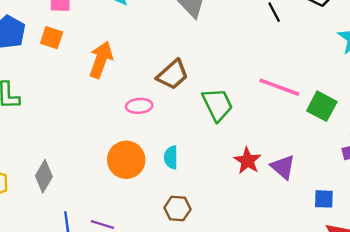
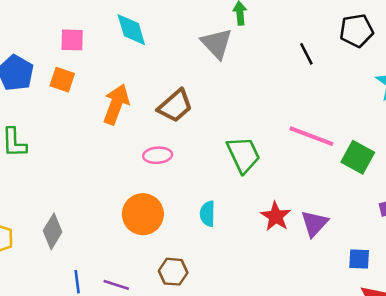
brown trapezoid: (173, 75) -> (175, 106), moved
cyan semicircle: (171, 157) -> (208, 214), moved
purple triangle: (283, 167) -> (314, 223), turned 32
brown hexagon: (177, 209) -> (173, 272), moved

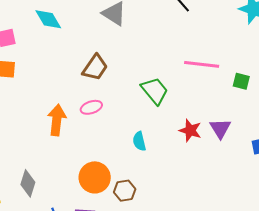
orange arrow: (116, 104) -> (57, 120), moved
green square: (358, 157) -> (241, 81), moved, size x0.7
orange circle: (143, 214) -> (95, 177), moved

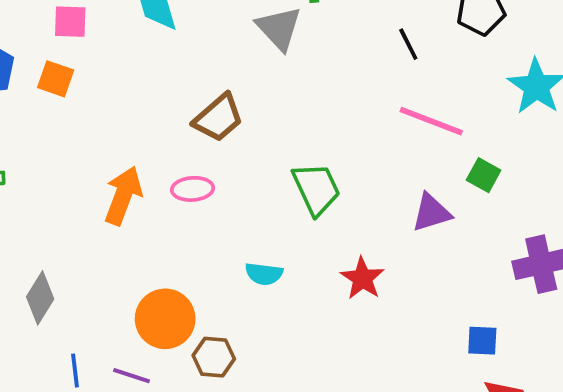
pink line: (202, 64) -> (431, 121), moved
green square: (241, 81) -> (484, 175), moved
purple triangle: (220, 128) -> (431, 213), moved, turned 30
cyan semicircle: (139, 141) -> (264, 274), turned -84

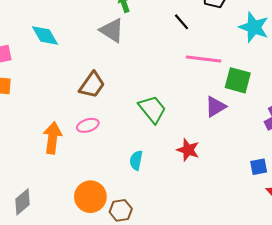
green square: (484, 175) -> (238, 80), size x1.5
cyan semicircle: (264, 274) -> (136, 160), turned 108
gray diamond: (40, 298) -> (23, 202), turned 32

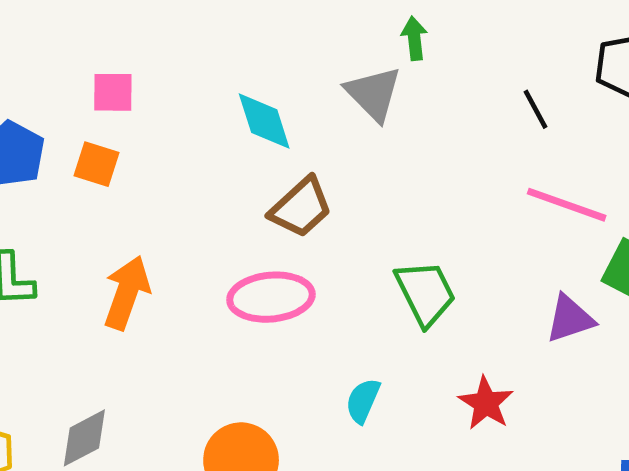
cyan diamond: (45, 35) -> (264, 121), moved
pink ellipse: (88, 125) -> (271, 297), size x1.6
orange arrow: (53, 138) -> (127, 293), moved

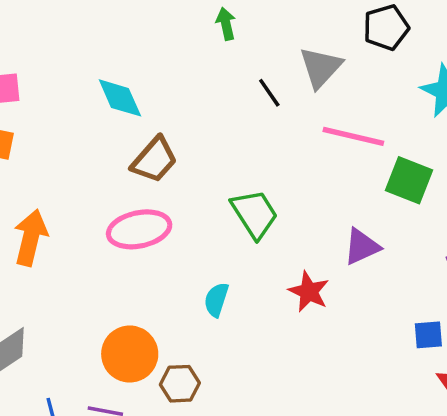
gray triangle: (373, 94) -> (321, 67), moved, turned 33
black line: (536, 109) -> (269, 93), moved
purple triangle: (570, 319) -> (362, 247), moved

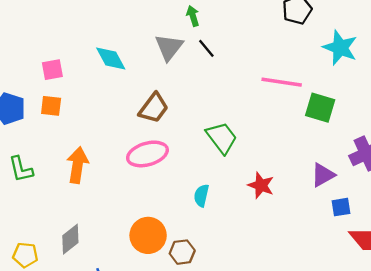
gray triangle: (321, 67) -> (169, 47), moved
black line: (269, 93) -> (206, 48), moved
cyan diamond: (120, 98) -> (111, 58), moved
purple triangle: (362, 247) -> (323, 175), moved

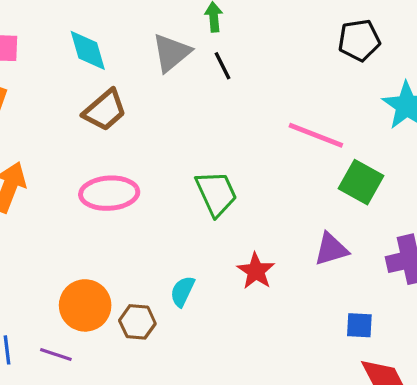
brown trapezoid: (154, 108) -> (105, 110), moved
purple triangle: (323, 175) -> (331, 249), moved
cyan semicircle: (201, 196) -> (182, 291), moved
brown hexagon: (182, 252) -> (137, 322), moved

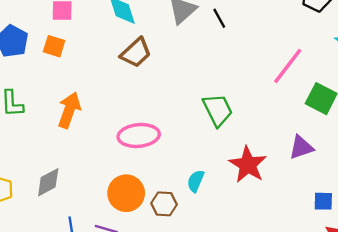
pink line: (316, 135) -> (288, 66), turned -72
pink ellipse: (109, 193) -> (139, 135), moved
red star: (256, 271) -> (248, 165), size x1.4

